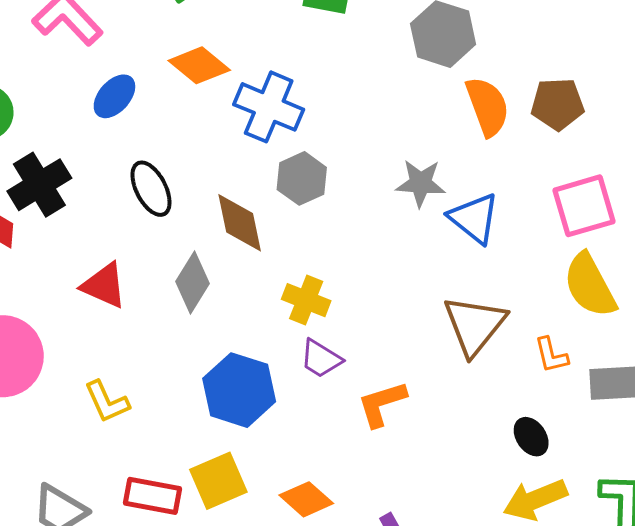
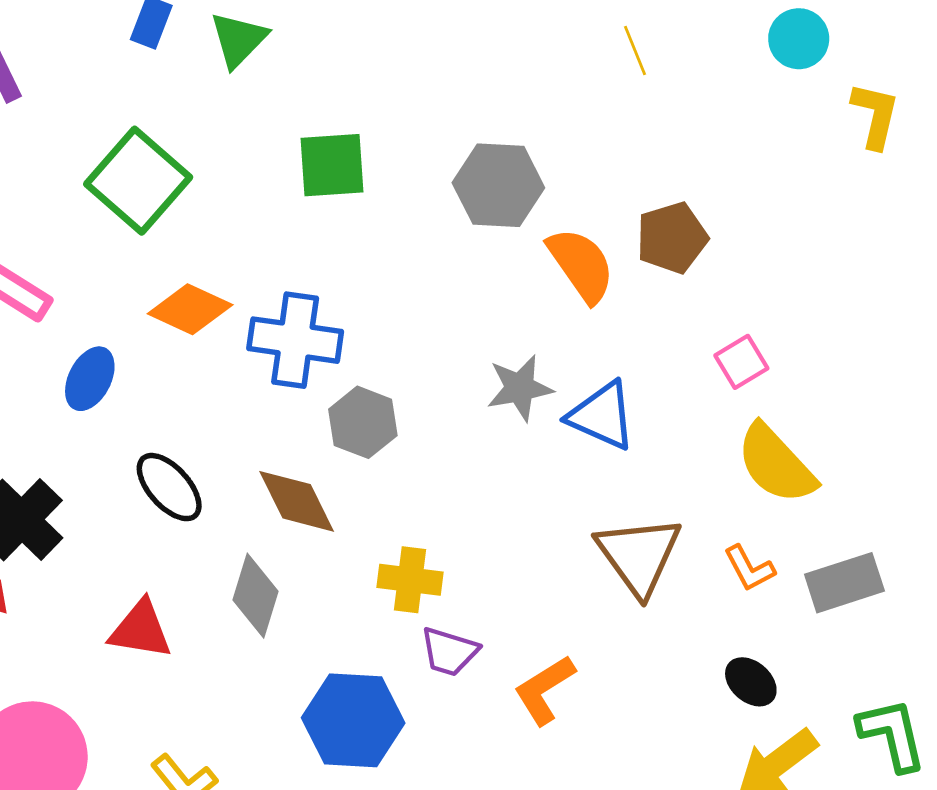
pink square: (584, 206) -> (741, 362), size x0.6

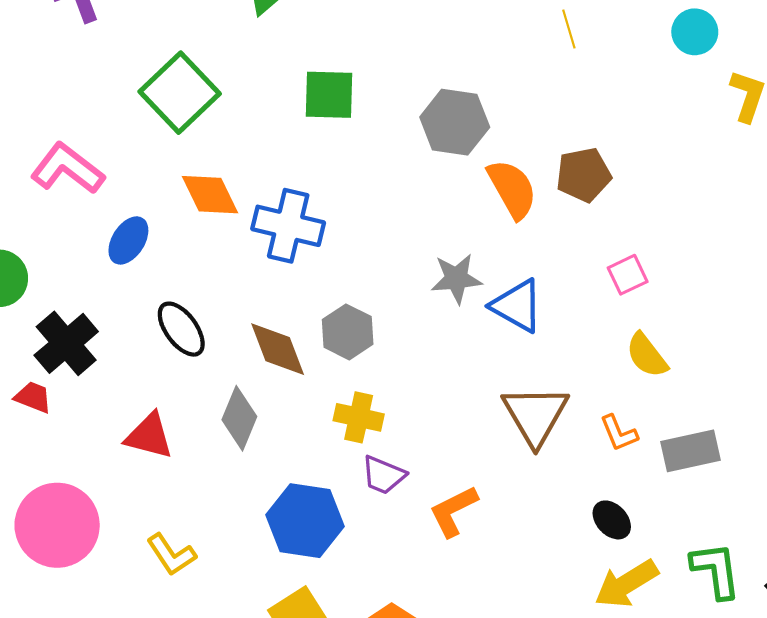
orange diamond: (190, 309) -> (210, 195), turned 34
gray hexagon: (363, 422) -> (348, 332), moved
yellow semicircle: (776, 464) -> (647, 355), size x0.7

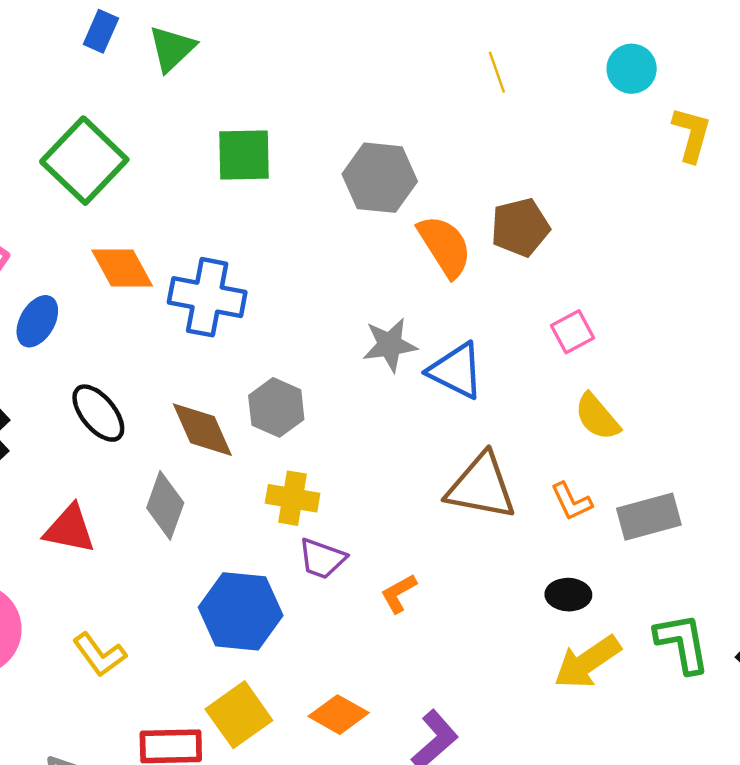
brown triangle: (535, 415) -> (481, 487), turned -46
orange L-shape: (453, 511) -> (399, 593), size x0.7
black ellipse: (612, 520) -> (568, 595), turned -42

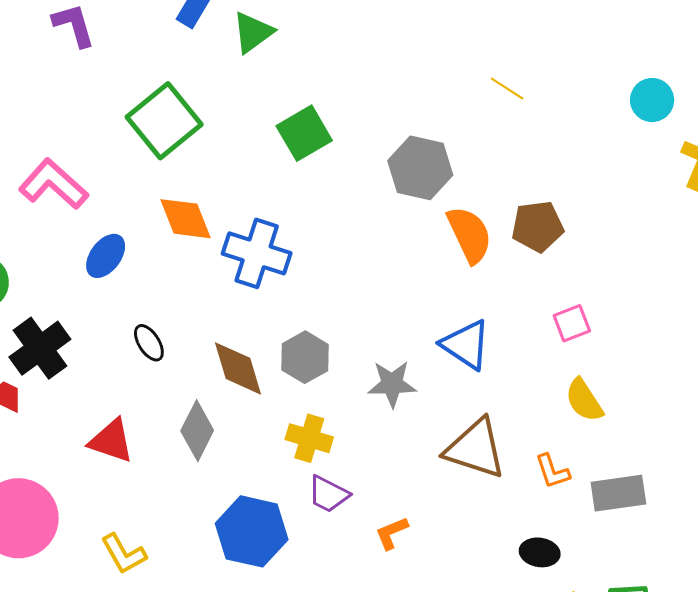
yellow line: (497, 72) -> (507, 89), moved, turned -45
green square: (244, 155) -> (304, 133), turned -36
gray star: (390, 345) -> (392, 384), moved
black ellipse: (98, 413) -> (149, 343), size x0.7

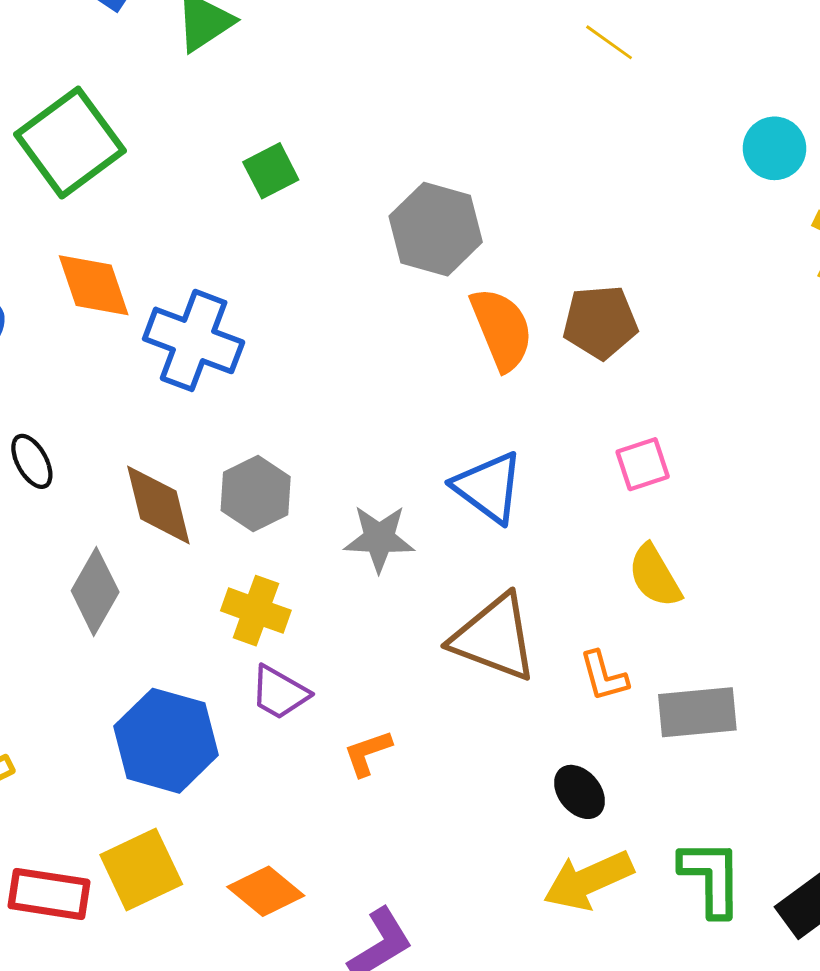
yellow line: (507, 89) -> (609, 42), moved
green square: (304, 133) -> (271, 171), size x0.7
black ellipse: (540, 552) -> (580, 792), turned 39

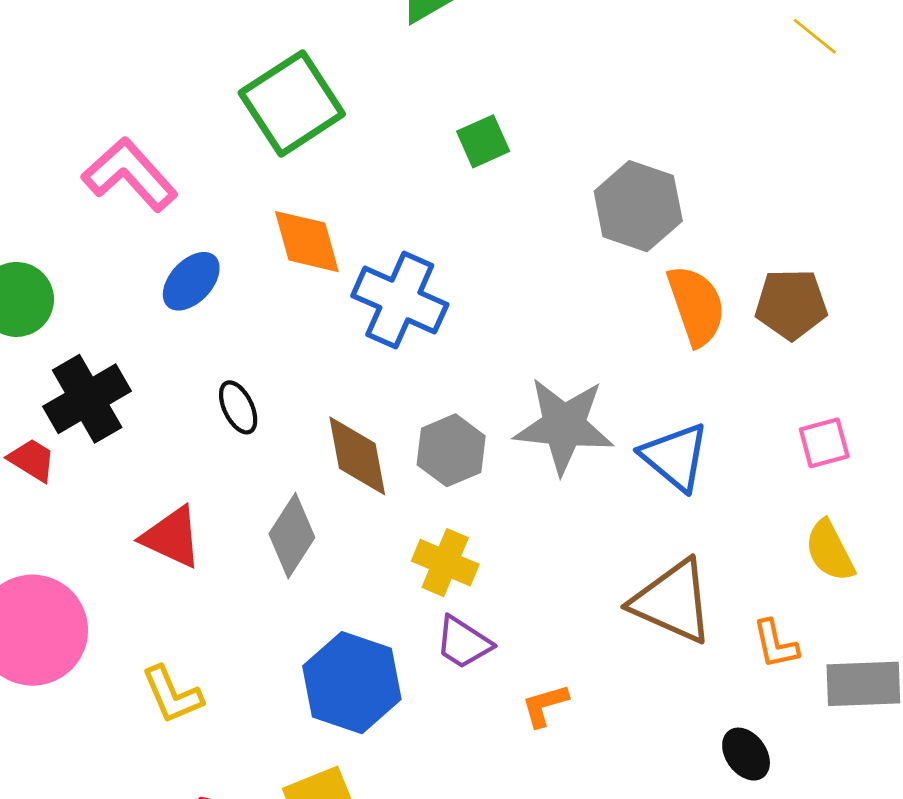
gray star: (379, 538) -> (564, 426), moved, size x1.5

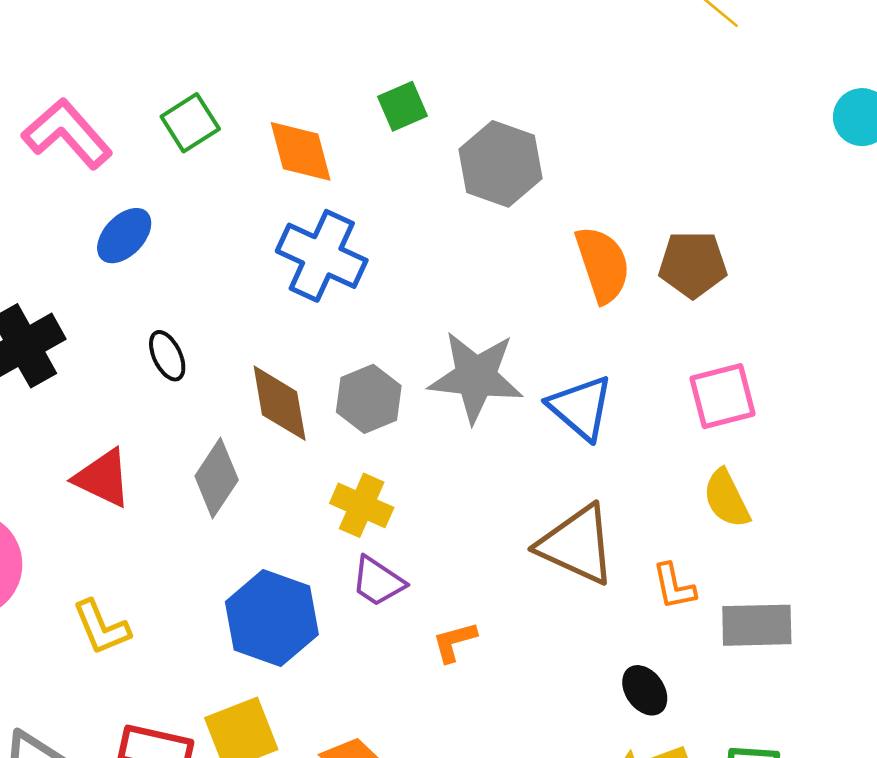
green square: (292, 103) -> (190, 123), moved, size x0.6
gray hexagon: (638, 206) -> (500, 164), moved
orange diamond: (307, 242) -> (301, 151), moved
pink square: (824, 443) -> (722, 396), size x1.4

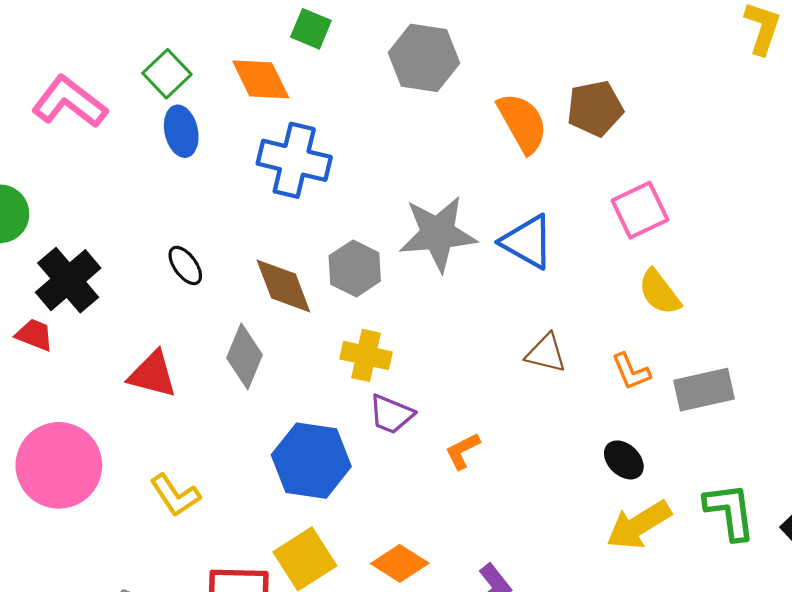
green square: (403, 106) -> (311, 29), moved, turned -33
blue ellipse: (124, 236) -> (181, 131), moved, turned -45
brown triangle: (577, 545) -> (546, 353), size x0.6

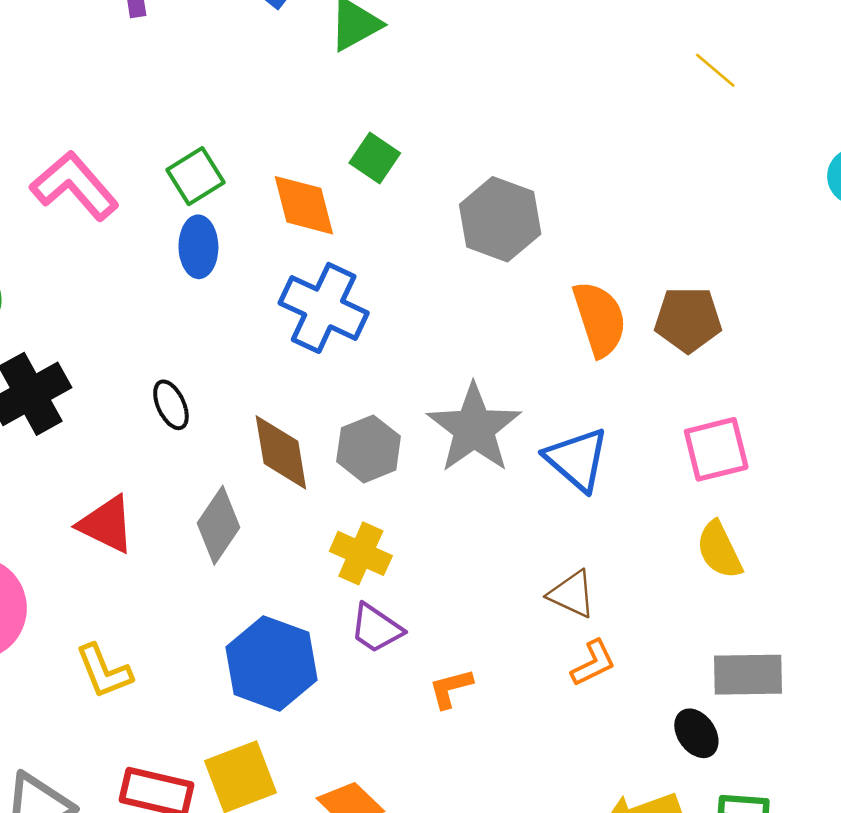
gray star: (438, 234) -> (474, 428), turned 30
orange L-shape: (631, 371) -> (593, 663), moved, turned -105
black ellipse: (624, 460) -> (696, 733), moved

